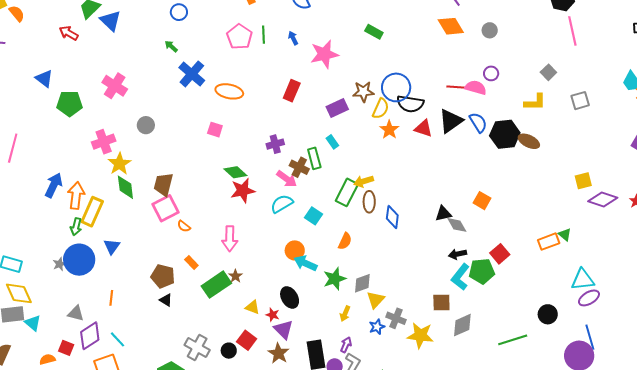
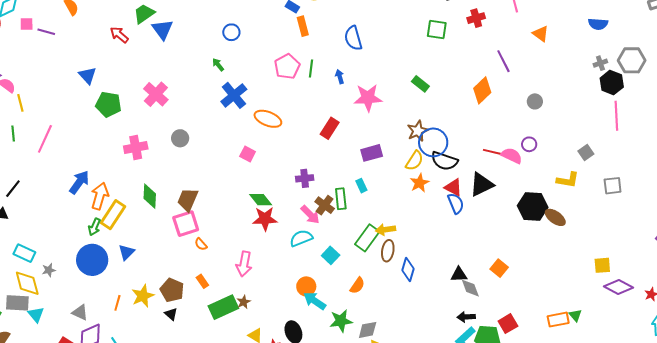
orange diamond: (451, 26) -> (482, 90), moved, turned 68
brown star: (363, 92) -> (418, 131), moved, turned -30
blue semicircle: (478, 122) -> (456, 203), moved
yellow star: (119, 164) -> (143, 296), moved
gray star: (60, 264) -> (49, 270), moved

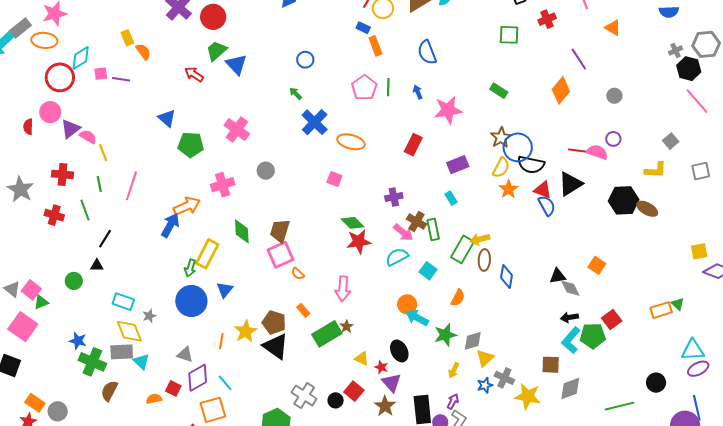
pink line: (616, 116) -> (697, 101), turned -32
orange arrow: (100, 196) -> (187, 206), moved, turned 56
green rectangle: (341, 199) -> (433, 229), moved
black triangle: (171, 314) -> (276, 346), size x2.0

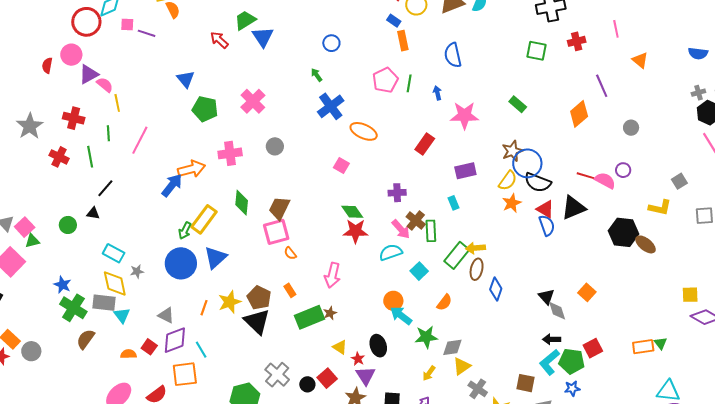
black triangle: (558, 276) -> (546, 297), turned 48
blue triangle: (225, 290) -> (216, 258), size x1.4
blue star: (485, 385) -> (572, 388), moved

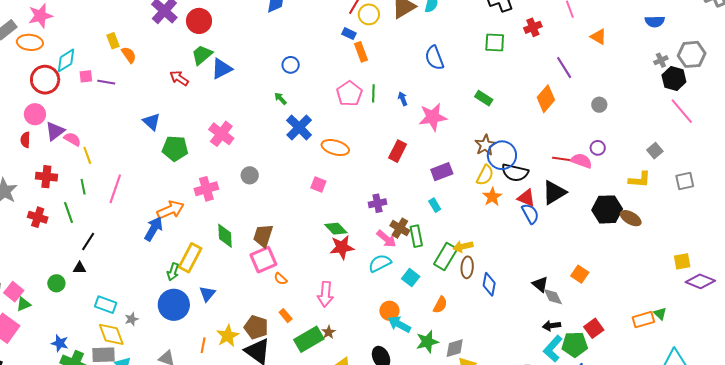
blue triangle: (263, 37) -> (222, 69), turned 45
blue semicircle: (453, 55) -> (434, 58), moved
red semicircle: (47, 65) -> (25, 140), moved
blue triangle: (216, 258) -> (207, 294), size x0.7

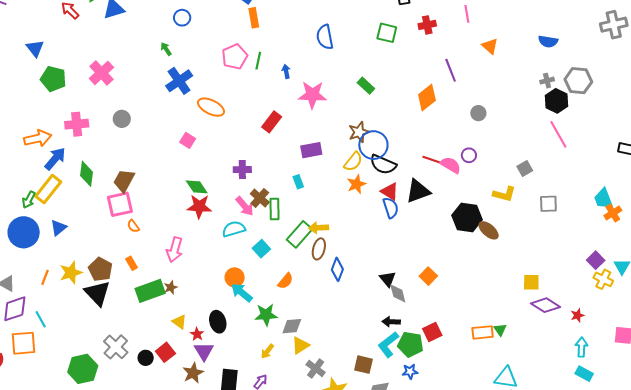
blue arrow: (154, 229) -> (55, 159), moved

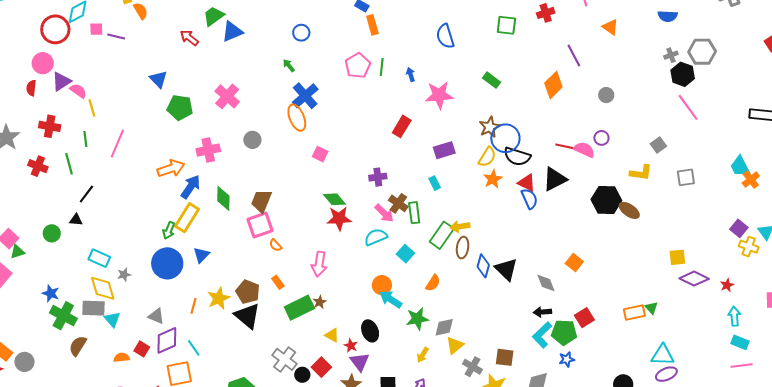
orange ellipse: (211, 107) -> (297, 118), moved, turned 48
black triangle: (388, 279) -> (506, 269), moved, size x1.4
gray cross: (116, 347) -> (285, 359), moved
brown square: (364, 365) -> (505, 357), moved

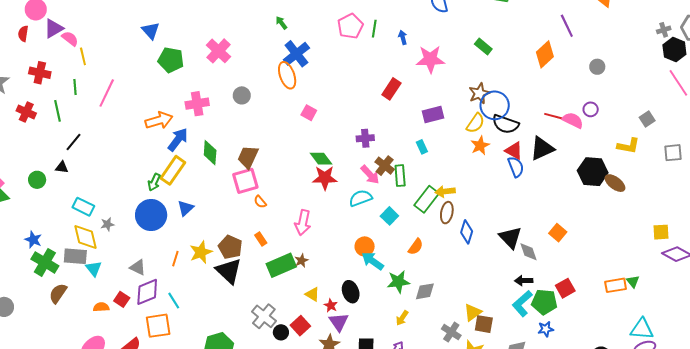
black triangle: (506, 269) -> (510, 238), moved
yellow triangle: (455, 345) -> (473, 312), moved

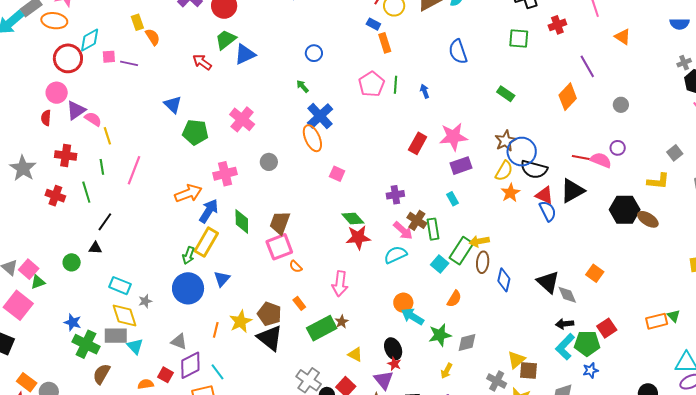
pink star: (430, 59) -> (453, 137), moved
cyan square: (389, 216) -> (440, 264), moved
red star: (331, 305) -> (394, 364), moved

